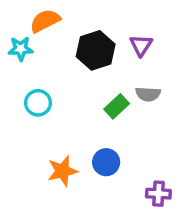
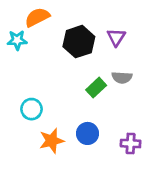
cyan circle: (38, 103) -> (32, 109), moved
purple cross: (158, 194) -> (131, 144), moved

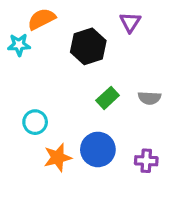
purple triangle: (116, 37) -> (130, 22), moved
gray semicircle: (122, 77) -> (149, 98), moved
blue circle: (87, 133) -> (98, 149), size x1.4

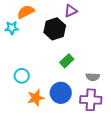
purple triangle: (130, 22) -> (71, 11), moved, turned 32
gray semicircle: (149, 98) -> (93, 77), moved
purple cross: (146, 161) -> (91, 100), size x1.5

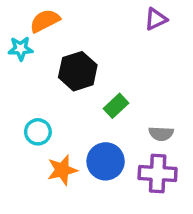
purple triangle: (71, 11) -> (156, 19), moved
black hexagon: (55, 29) -> (78, 71), moved

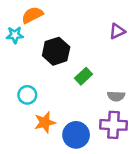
purple triangle: (156, 19) -> (117, 31), moved
blue circle: (106, 161) -> (76, 135), moved

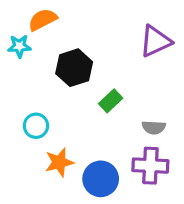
purple triangle: (117, 31) -> (155, 41), size x1.5

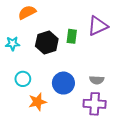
cyan star: (19, 46) -> (12, 44), moved
green rectangle: (111, 101) -> (72, 36), moved, turned -40
blue circle: (101, 179) -> (63, 83), moved

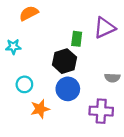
black hexagon: (47, 43) -> (64, 61), moved
gray semicircle: (97, 80) -> (112, 78), moved

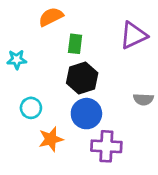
orange semicircle: (29, 13) -> (51, 17), moved
green rectangle: (77, 39) -> (75, 44), moved
purple cross: (101, 111) -> (106, 146), moved

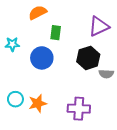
black hexagon: (82, 78) -> (88, 58), moved
cyan circle: (31, 108) -> (15, 99), moved
blue circle: (86, 114) -> (42, 58), moved

